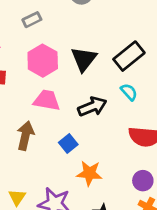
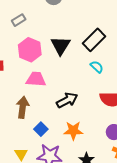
black arrow: (92, 107) -> (67, 100), moved
blue square: (68, 143) -> (41, 129), moved

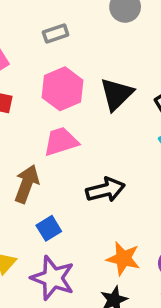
pink trapezoid: (36, 79) -> (61, 141), turned -35
orange star: (73, 131) -> (123, 258), moved

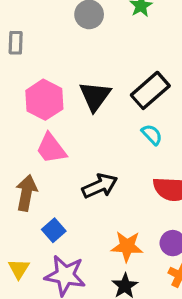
gray rectangle: (56, 34) -> (16, 43), moved, turned -60
pink trapezoid: (61, 141) -> (51, 148), turned -100

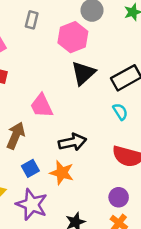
pink hexagon: (44, 100) -> (73, 37), moved
orange star: (127, 246) -> (62, 173), moved

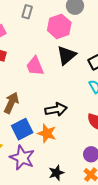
pink trapezoid: (42, 106) -> (35, 66), moved
blue square: (30, 168) -> (22, 129), size x1.5

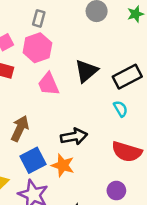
pink hexagon: (59, 26) -> (37, 48), moved

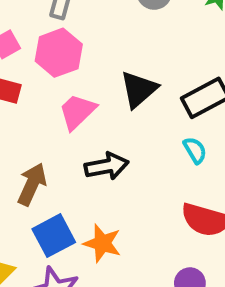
pink trapezoid: (48, 84) -> (77, 112), turned 70
black arrow: (74, 136) -> (107, 166), moved

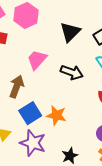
pink trapezoid: (77, 112) -> (37, 60), moved
black arrow: (107, 166) -> (72, 72), moved, turned 35

